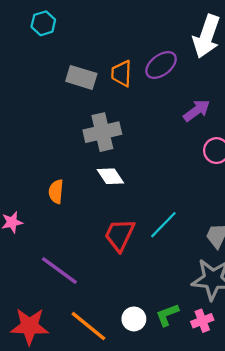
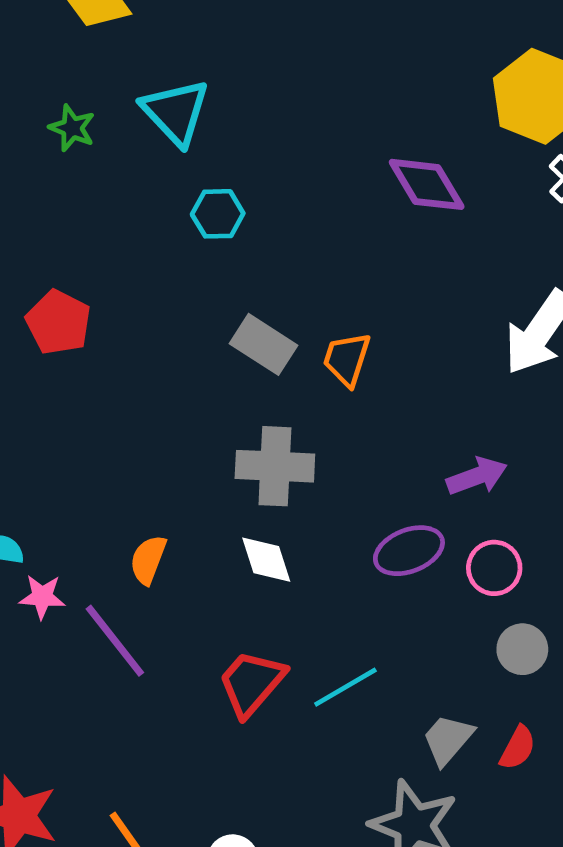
purple ellipse: (161, 65) -> (409, 551), moved
purple line: (59, 270) -> (115, 641), moved

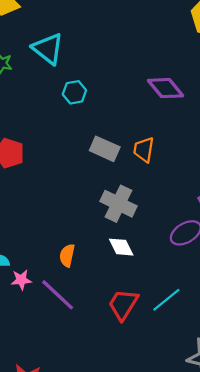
purple diamond: (427, 184) -> (165, 88), moved
gray cross: (275, 466) -> (119, 204), turned 32

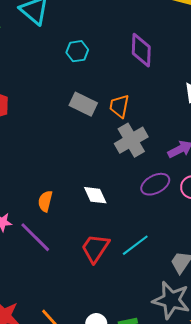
purple diamond: (165, 88) -> (141, 50), turned 40
cyan hexagon: (74, 92) -> (77, 51), moved
gray cross: (119, 204) -> (131, 140), moved, turned 32

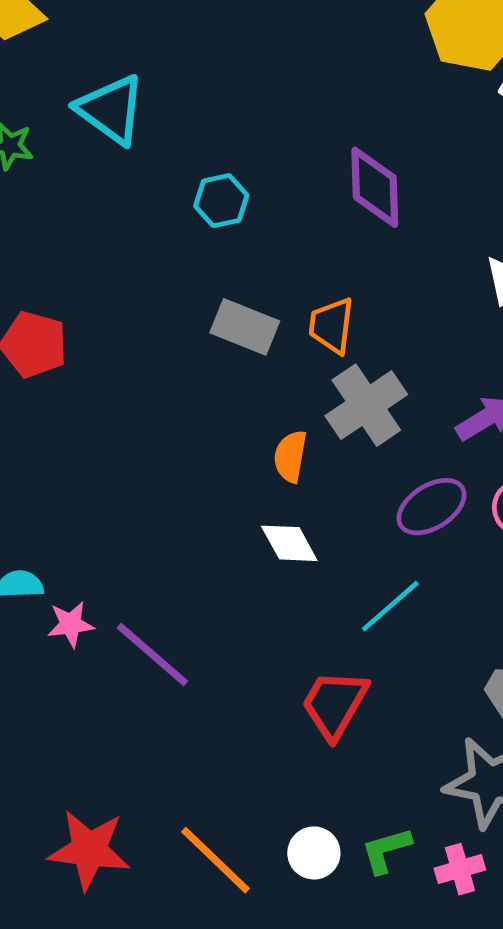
orange semicircle: (45, 201) -> (290, 456), moved
cyan line: (135, 245) -> (390, 606), moved
red trapezoid: (95, 248) -> (335, 704), moved

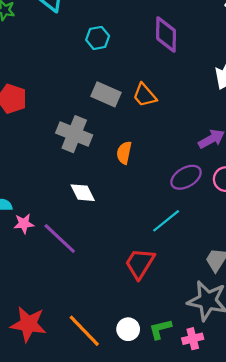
orange trapezoid: (332, 325) -> (145, 95), turned -50
gray cross: (366, 405) -> (74, 134), moved, turned -36
white diamond: (289, 543) -> (83, 193), moved

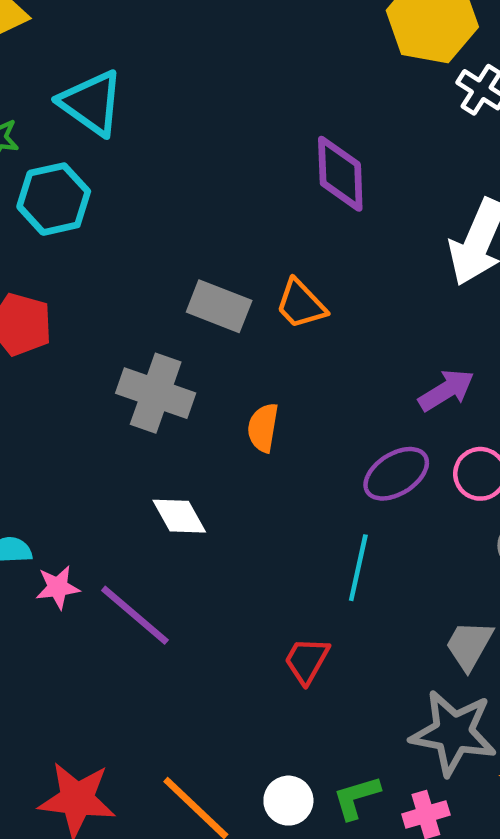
cyan hexagon: (98, 38) -> (54, 199), moved, size x1.4
cyan line: (166, 221) -> (358, 568), turned -36
red trapezoid: (140, 263) -> (307, 660), size x0.7

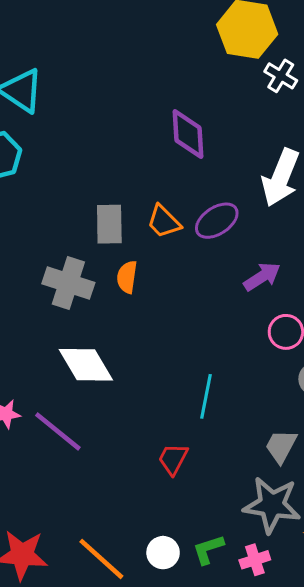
gray rectangle: (219, 306) -> (109, 224), turned 69
orange semicircle: (263, 428) -> (127, 277), moved
purple ellipse: (396, 474) -> (217, 221), moved
white diamond: (179, 516) -> (86, 365), size x1.5

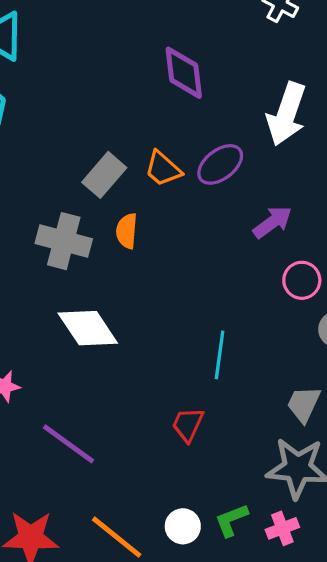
gray rectangle: (109, 224) -> (104, 175), turned 45
purple line: (58, 431) -> (68, 444), moved

